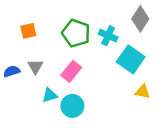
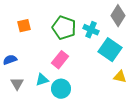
gray triangle: (35, 67) -> (17, 84), moved

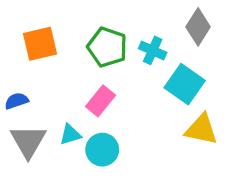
orange square: (24, 26) -> (40, 44), size x1.5
yellow triangle: (120, 77) -> (201, 129), size x1.5
gray triangle: (17, 84) -> (28, 141), size x1.6

